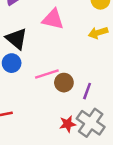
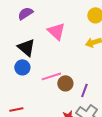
pink triangle: (53, 19) -> (56, 31), turned 30

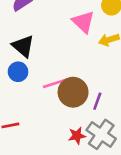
pink triangle: (56, 31) -> (83, 22), moved
brown circle: (65, 83) -> (73, 92), size x1.5

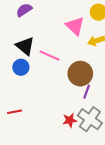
pink line: (55, 83) -> (50, 56), moved, turned 42
brown circle: (73, 92) -> (80, 74), moved

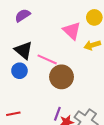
brown circle: (80, 74) -> (62, 77), moved
purple line: (87, 92) -> (57, 114), moved

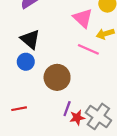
pink line: (47, 59) -> (88, 49), moved
brown circle: (62, 77) -> (57, 77), moved

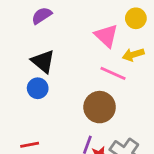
brown circle: (57, 77) -> (100, 107), moved

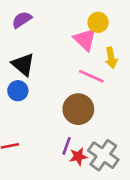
yellow circle: (136, 18) -> (98, 22), moved
yellow arrow: (133, 55) -> (111, 58), turned -84

